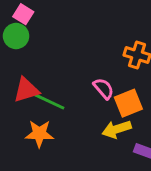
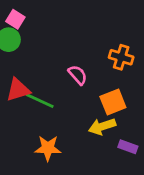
pink semicircle: (103, 88) -> (78, 75), moved
orange star: (39, 134) -> (48, 148), moved

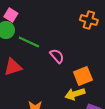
orange cross: (121, 57) -> (89, 20), moved
green line: (40, 101) -> (29, 42), moved

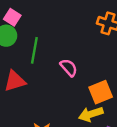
green line: (29, 42) -> (34, 50), turned 75

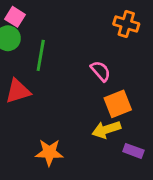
pink semicircle: (69, 68) -> (101, 71), moved

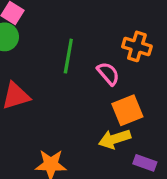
orange cross: (126, 24) -> (137, 46), moved
green line: (41, 55) -> (68, 56), moved

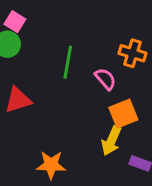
yellow arrow: (115, 139) -> (111, 141), turned -48

